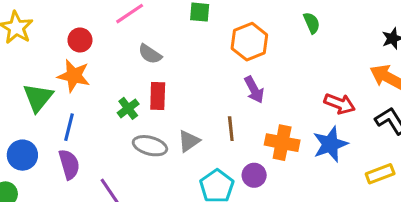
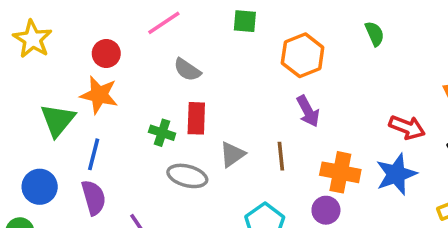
green cross: (128, 108) -> (162, 133), turned -35
gray triangle: (189, 141) -> (232, 154), moved
purple circle: (254, 175) -> (326, 210), moved

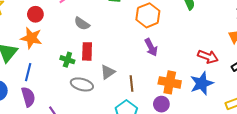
brown line: (281, 156) -> (131, 83), moved

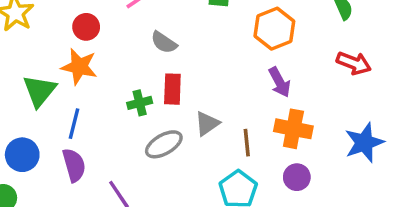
red arrow: (208, 57) -> (354, 63), moved
green cross: (67, 60) -> (140, 103), turned -32
orange cross: (170, 82) -> (293, 129), moved
gray ellipse: (82, 84) -> (164, 144), turned -45

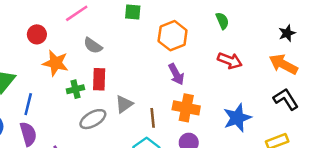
orange star: (79, 67) -> (56, 63), moved

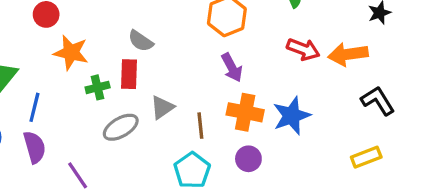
gray semicircle: (93, 46) -> (141, 41), moved
orange arrow: (283, 64) -> (348, 54), moved, turned -36
blue star: (237, 118) -> (292, 116), moved

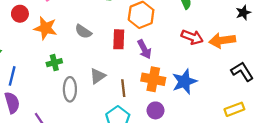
orange star: (71, 53) -> (45, 28), moved
red rectangle: (129, 74) -> (119, 39), moved
gray ellipse: (121, 127) -> (70, 89), turned -60

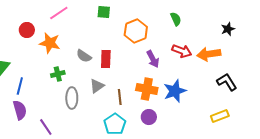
gray semicircle: (83, 32) -> (84, 56), moved
red rectangle: (119, 39) -> (106, 59), moved
purple arrow: (144, 49) -> (153, 59), moved

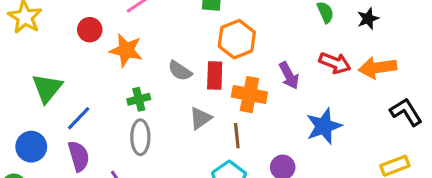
black star: (228, 29) -> (368, 19), moved
orange hexagon: (136, 31) -> (237, 39), moved
blue line: (20, 86) -> (79, 118), turned 30
orange cross: (147, 89) -> (249, 95), moved
gray ellipse: (72, 98) -> (140, 137), moved

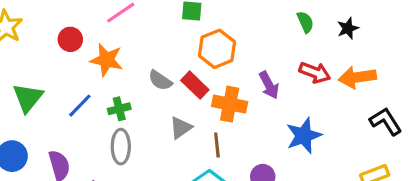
red rectangle: (215, 76) -> (195, 85), turned -48
blue line: (79, 118) -> (80, 106), moved

